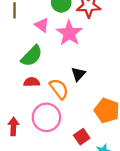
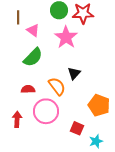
pink triangle: (42, 25) -> (33, 30), moved
red semicircle: (32, 82) -> (28, 89), moved
red square: (82, 137) -> (77, 128), turned -32

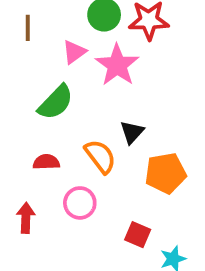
pink triangle: (33, 30) -> (74, 52), moved, turned 48
orange pentagon: (99, 105) -> (166, 173), moved, turned -30
pink circle: (46, 111) -> (80, 203), size x0.7

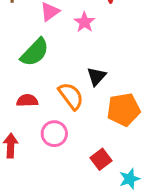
pink star: (117, 65) -> (84, 22), size x0.6
red square: (138, 235) -> (101, 159), turned 30

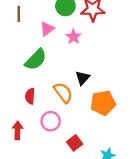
red semicircle: (27, 100) -> (30, 96), turned -84
red square: (101, 159) -> (75, 143), moved

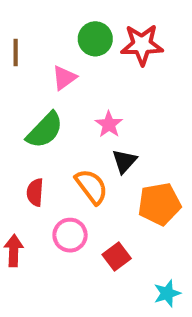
pink star: (73, 37) -> (109, 124), moved
red square: (75, 143) -> (117, 256), moved

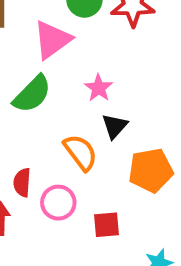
pink triangle: (64, 78) -> (52, 40), size x1.5
red semicircle: (35, 192) -> (22, 182), moved
red square: (117, 256) -> (107, 225), turned 32

